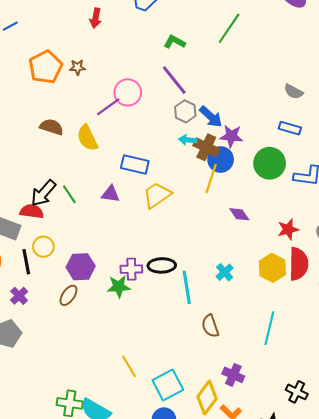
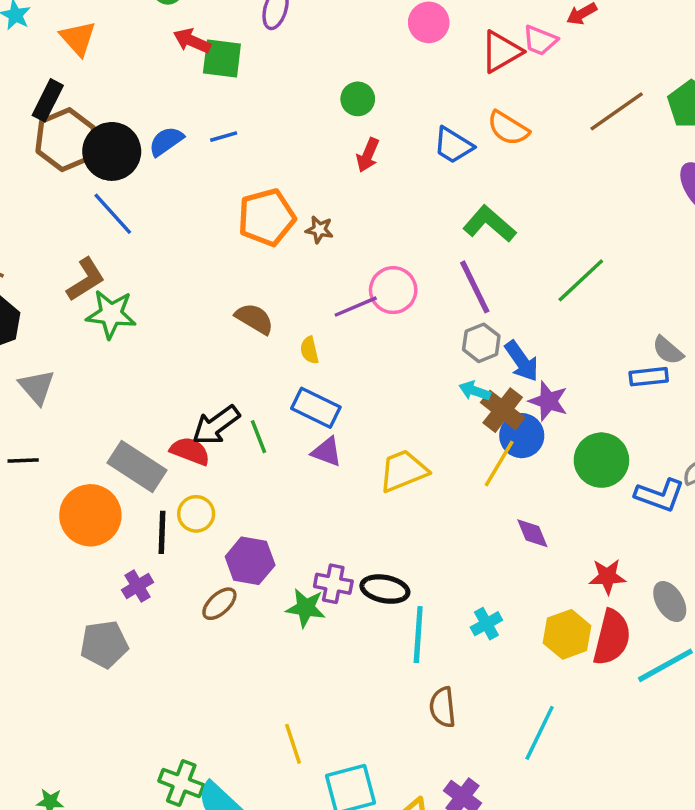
green line: (229, 28) -> (581, 280), moved
green L-shape: (175, 42) -> (489, 224), size x1.4
blue rectangle: (290, 128) -> (649, 377), moved, turned -35
yellow semicircle: (87, 138) -> (309, 350), size x0.6
blue rectangle: (135, 165) -> (316, 408), moved

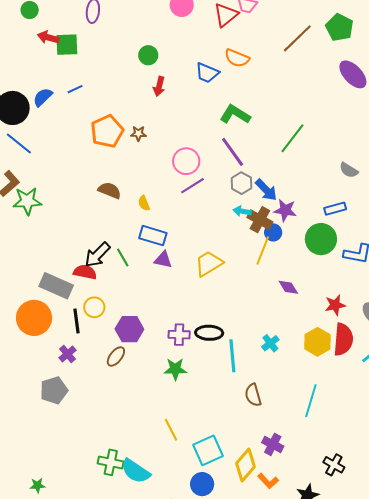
purple line: (356, 307) -> (192, 186), moved
blue rectangle: (649, 377) -> (335, 209), moved
blue circle: (522, 436) -> (273, 232), size x0.7
green star: (306, 608) -> (175, 369), moved

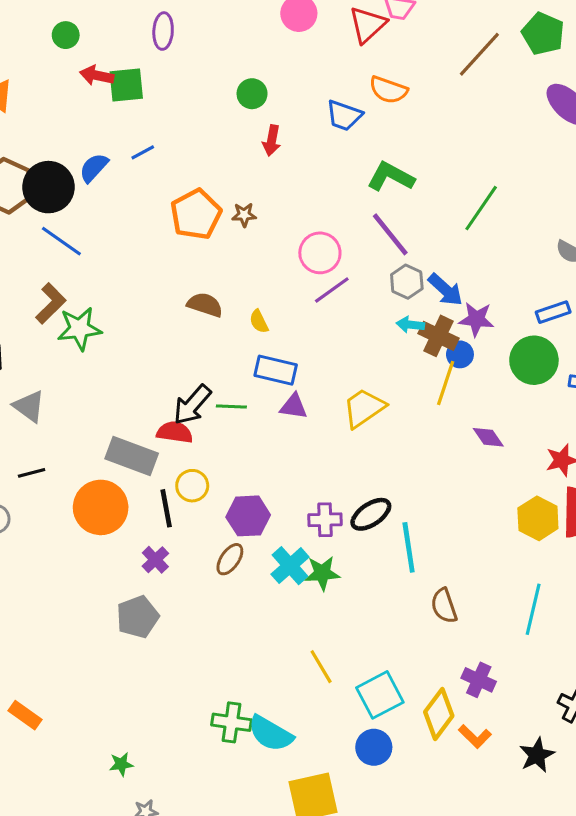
green line: (123, 257) -> (231, 406), turned -54
black ellipse: (209, 333) -> (371, 514), turned -32
cyan cross: (270, 343) -> (290, 566), moved, size x1.4

